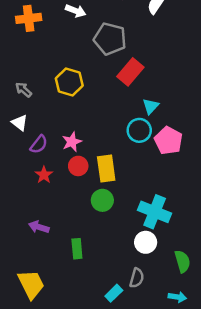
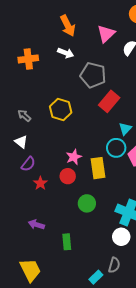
pink star: (72, 142) -> (74, 157), moved
purple semicircle: (39, 144) -> (28, 164), moved
yellow rectangle: (106, 169) -> (98, 168), moved

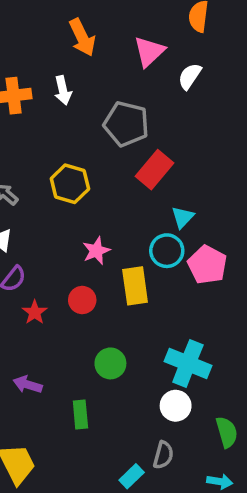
white arrow: (66, 53) -> (63, 90), moved, turned 56
pink star: (74, 157) -> (96, 251), moved
green circle: (87, 203) -> (110, 363), moved

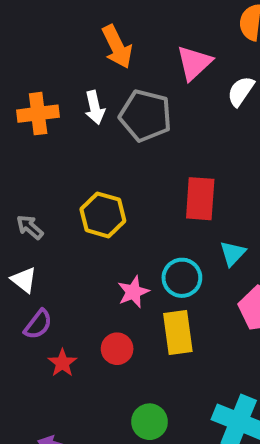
gray pentagon: (126, 124) -> (145, 116), moved
red rectangle: (154, 170) -> (200, 199), turned -36
cyan circle: (167, 251) -> (182, 278), moved

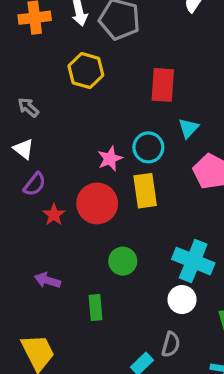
yellow hexagon: (103, 215) -> (86, 71), moved
red circle: (117, 349) -> (97, 203), size x1.6

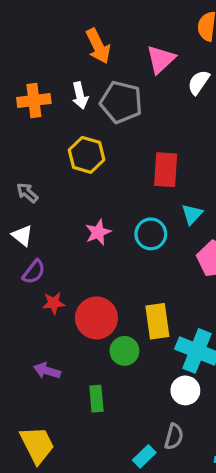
pink star: (110, 159) -> (98, 232), moved
yellow rectangle: (145, 191) -> (157, 321), moved
red circle: (97, 203) -> (96, 318), moved
red star: (54, 215) -> (54, 303), turned 30

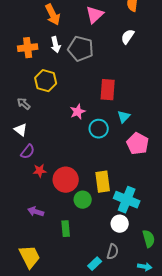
orange arrow: (98, 46) -> (53, 15), moved
pink triangle: (161, 59) -> (95, 15), moved
yellow hexagon: (87, 155) -> (46, 81), moved
pink star: (98, 232) -> (78, 112), moved

